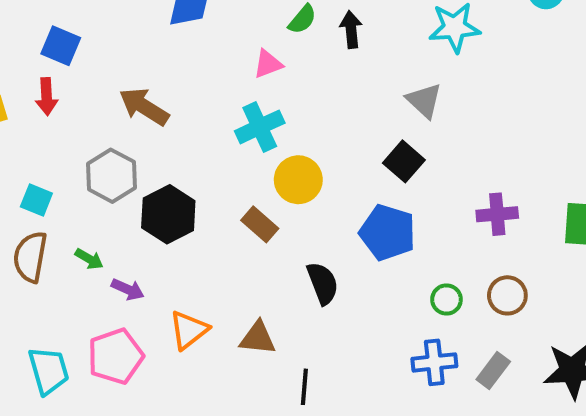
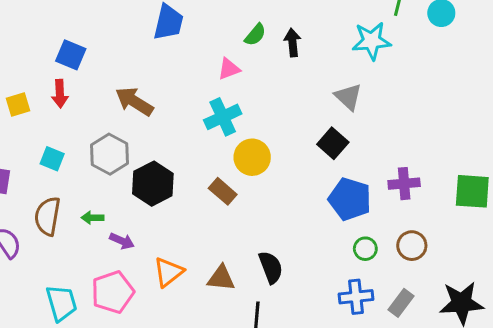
cyan square: (36, 200) -> (52, 159), moved
blue pentagon: (388, 233) -> (350, 199), moved
green arrow: (89, 259) -> (92, 218), turned 150
black semicircle: (323, 283) -> (271, 267), moved

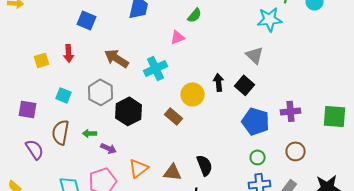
black arrow: (292, 42) -> (219, 82), moved
blue square: (71, 55) -> (87, 20), moved
cyan cross: (223, 117) -> (156, 68), moved
green circle: (365, 249) -> (258, 157), moved

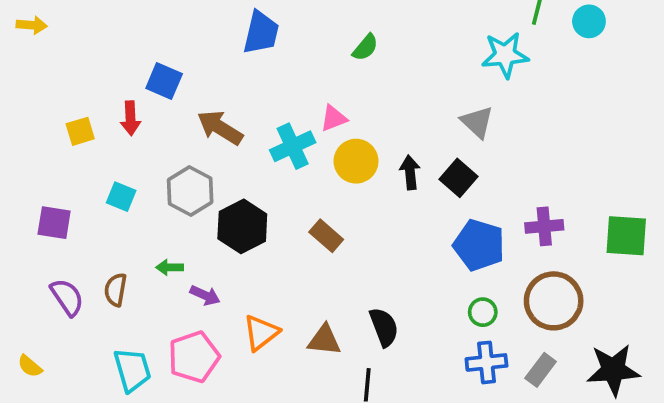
blue square: (87, 20) -> (164, 81), moved
pink triangle: (178, 37) -> (334, 118), moved
yellow circle: (193, 94) -> (356, 161), moved
brown semicircle: (61, 132) -> (116, 290), moved, size x0.7
brown circle: (296, 151) -> (554, 301), size x1.6

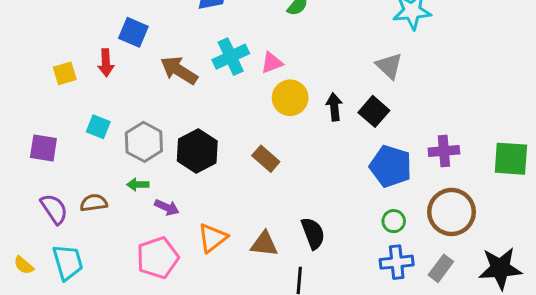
cyan cross: (293, 146) -> (231, 57), moved
gray hexagon: (190, 191) -> (144, 142), moved
brown semicircle: (116, 290) -> (94, 203), turned 72
cyan trapezoid: (132, 370) -> (68, 262), moved

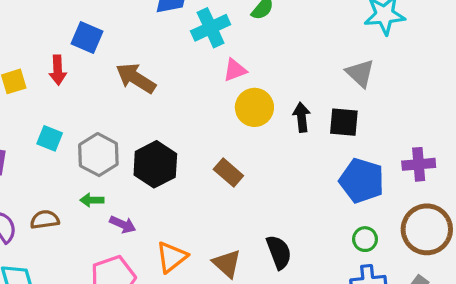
cyan cross: (231, 57) -> (211, 28), moved
black square: (374, 111) -> (344, 122), turned -36
brown triangle: (264, 244) -> (227, 264), turned 36

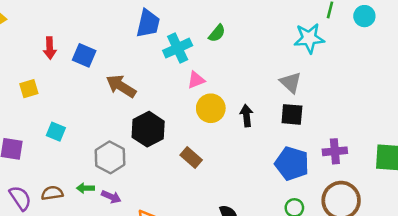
red arrow: (58, 70) -> (50, 48), moved
black square: (344, 122) -> (292, 114), moved
gray hexagon: (98, 155) -> (110, 157), moved
black hexagon: (155, 164) -> (148, 129), moved
green arrow: (92, 200) -> (85, 188), moved

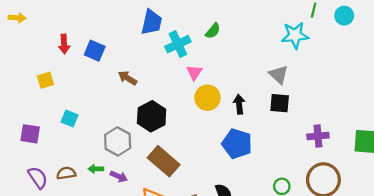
pink triangle: (196, 80) -> (194, 73), turned -35
brown arrow: (121, 86) -> (128, 78), size x0.7
brown rectangle: (191, 157) -> (164, 161), moved, size x1.6
blue pentagon: (292, 164) -> (237, 144), moved

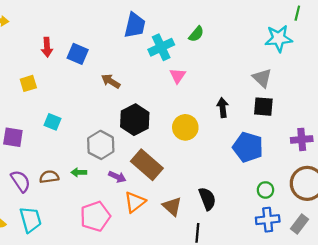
yellow circle: (207, 98) -> (185, 127), moved
blue pentagon: (237, 144) -> (248, 147), moved
purple arrow: (119, 176) -> (117, 177), moved

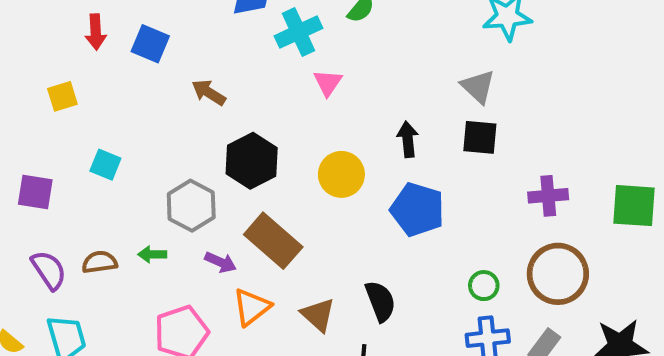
blue pentagon: (248, 147) -> (417, 209), moved

